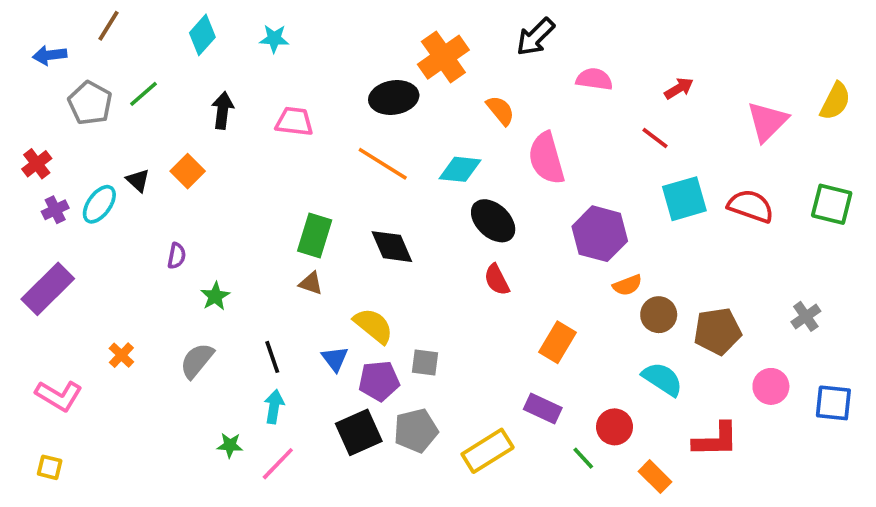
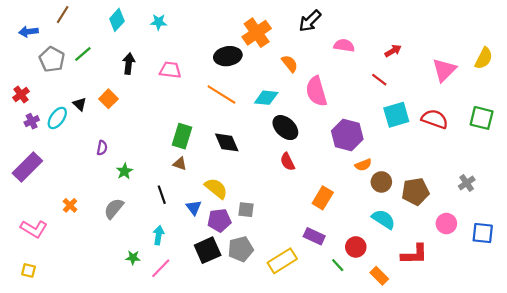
black line: (272, 357) -> (162, 195), moved

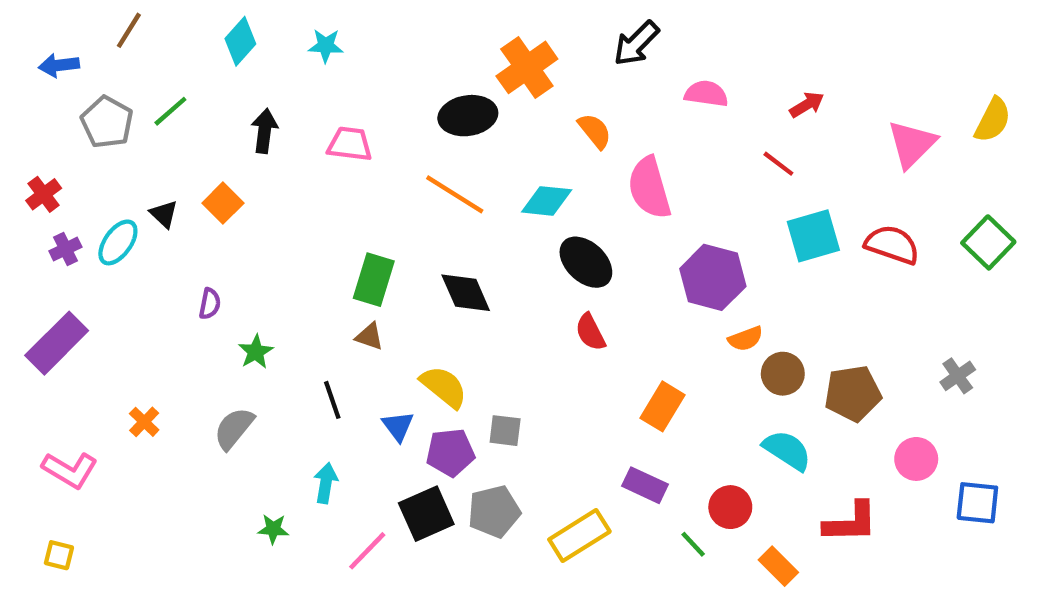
green square: (482, 118) -> (988, 242), turned 30
blue square: (483, 233) -> (977, 503), moved
pink line: (161, 268) -> (367, 551), moved

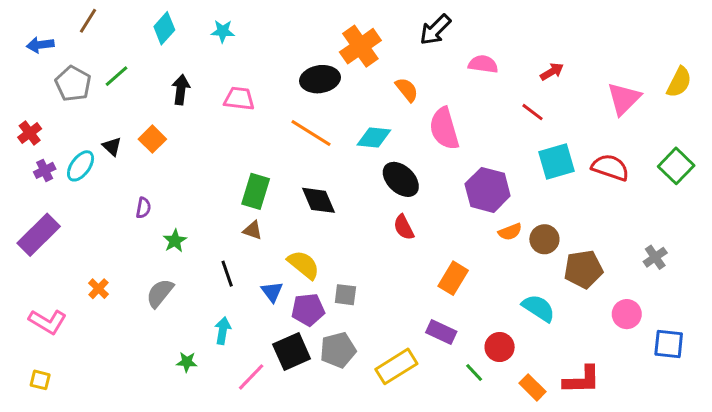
brown circle: (783, 374) -> (544, 239), moved
red L-shape: (851, 522) -> (582, 380), moved

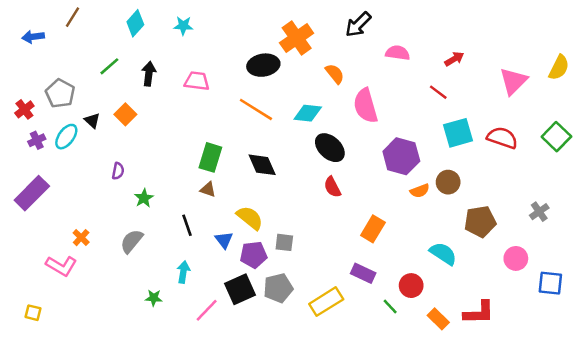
green line: (116, 76) -> (109, 66), moved
gray pentagon: (73, 84) -> (60, 93), moved
brown circle: (544, 239) -> (448, 182), moved
pink L-shape: (48, 322) -> (61, 266), moved

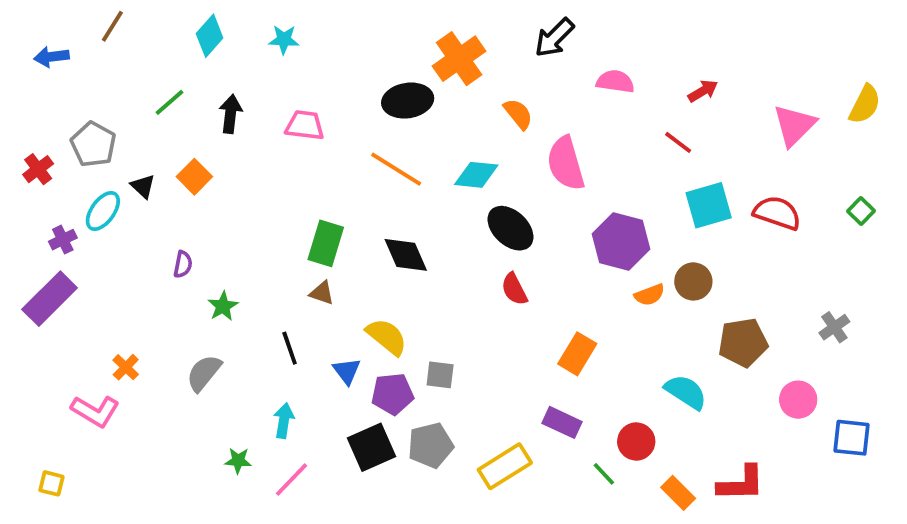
green square: (556, 137) -> (861, 211), size x0.6
purple cross: (37, 140) -> (63, 240), moved
pink line: (207, 310) -> (291, 480), moved

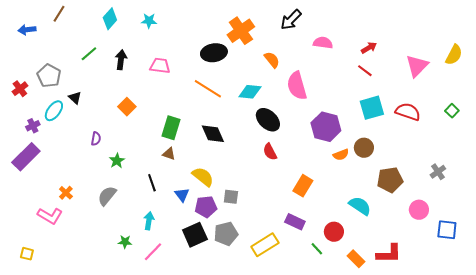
red line: (678, 142) -> (365, 71), moved
orange square: (194, 177) -> (127, 107), moved

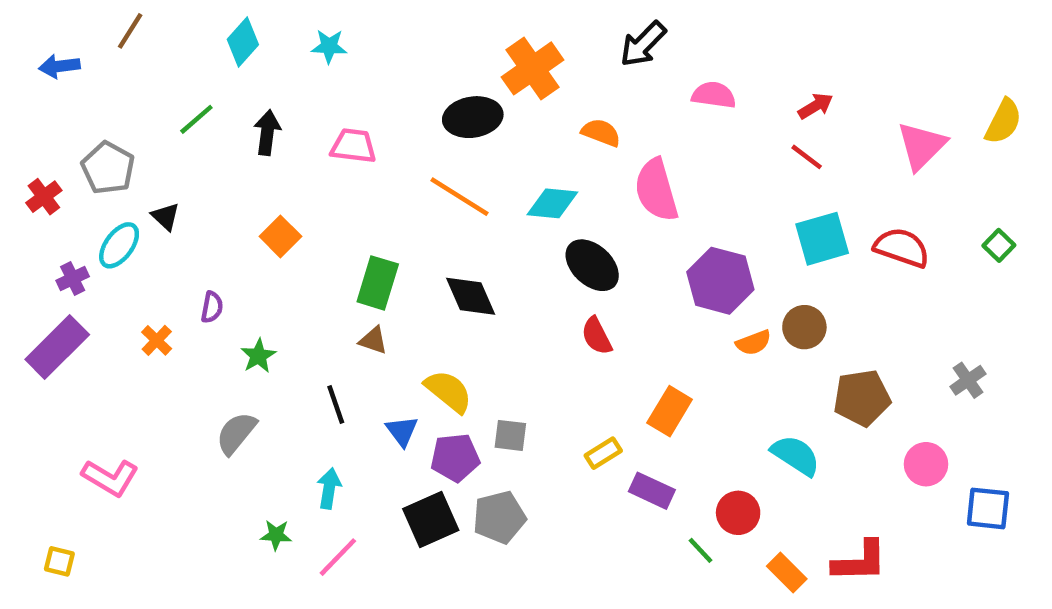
orange semicircle: (272, 60) -> (601, 133), turned -30
orange cross: (66, 193) -> (157, 340), moved
yellow rectangle: (265, 245) -> (603, 453), moved, size x0.6

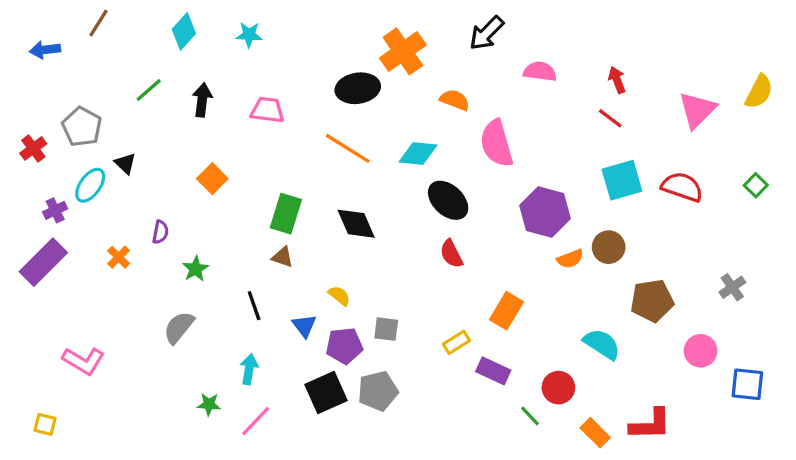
red arrow: (815, 106) -> (617, 80), turned -80
yellow semicircle: (448, 391) -> (339, 296), size x0.6

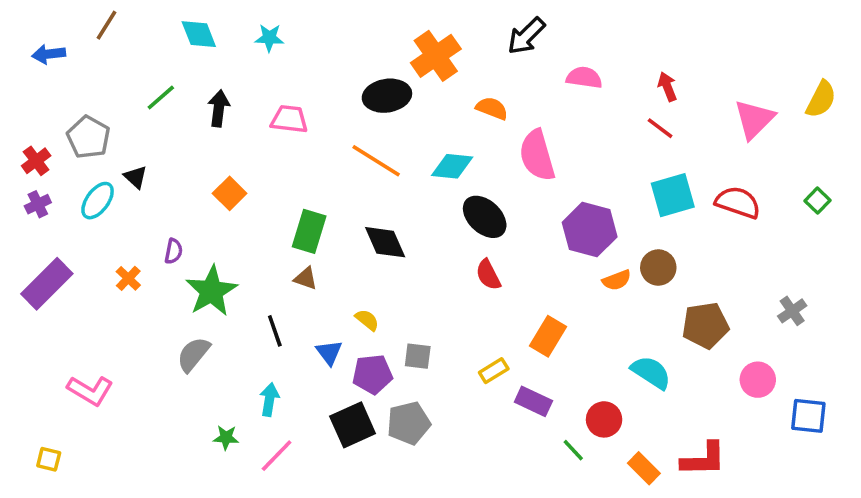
cyan diamond: (184, 31) -> (199, 34), turned -63
purple cross: (55, 210) -> (38, 204), moved
green star: (196, 269) -> (211, 291), size x1.8

